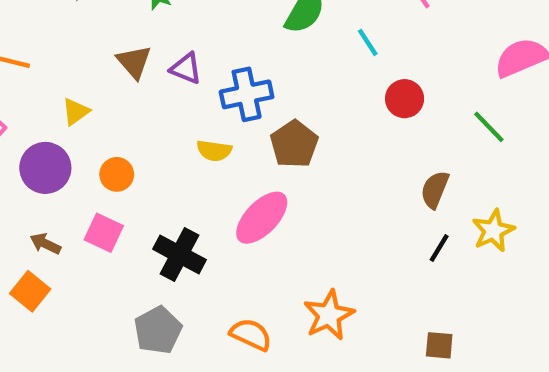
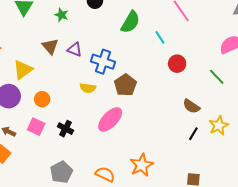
blue cross: (247, 94) -> (103, 62), turned 30
yellow triangle: (76, 112) -> (23, 70), size x1.5
brown semicircle: (435, 190) -> (191, 106), turned -78
black cross: (179, 254) -> (65, 129), moved, size x0.7

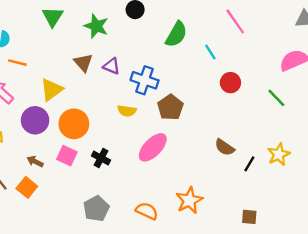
green star: (61, 15) -> (96, 26), size x1.5
orange circle: (42, 99) -> (74, 124), size x1.6
brown semicircle: (191, 106) -> (225, 147), moved

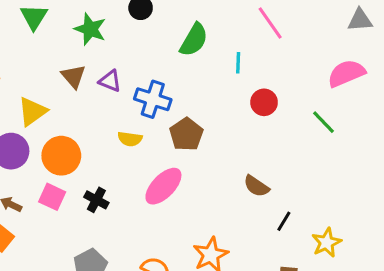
cyan line: (210, 52) -> (238, 63), turned 35
yellow star: (279, 154) -> (327, 243), moved
black line: (249, 164) -> (284, 221), moved

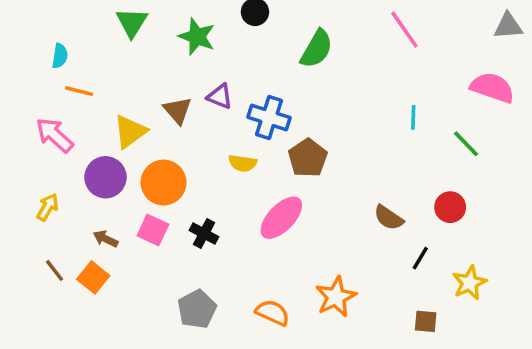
cyan line: (238, 63) -> (413, 117), moved
pink semicircle: (346, 73) -> (492, 88), turned 42
brown triangle: (73, 76) -> (178, 110), moved
red circle: (264, 102) -> (450, 207), moved

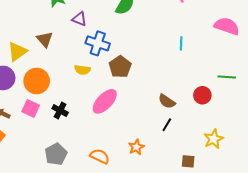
purple triangle: (220, 96) -> (79, 19), moved
green line: (466, 144) -> (227, 77), moved, turned -42
black line: (420, 258) -> (167, 125), moved
orange star: (336, 297) -> (136, 147), size x0.7

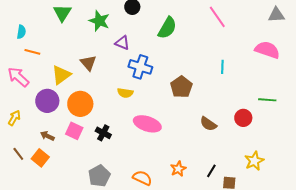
brown pentagon: (120, 67) -> (181, 87), moved
pink ellipse: (105, 101) -> (147, 124), turned 64
black line: (167, 125) -> (211, 171), moved

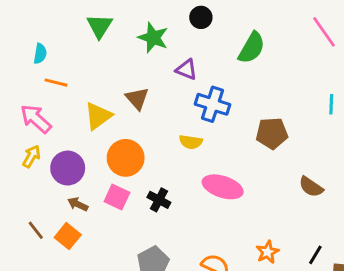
brown pentagon: (181, 87) -> (272, 133), turned 30
purple circle: (47, 101) -> (68, 168), moved
yellow arrow: (14, 118) -> (31, 156), moved

